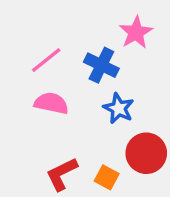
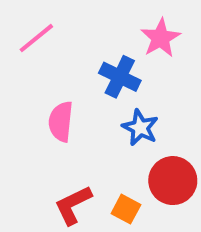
pink line: (46, 60) -> (36, 38), moved
pink semicircle: (51, 103) -> (61, 122), turned -96

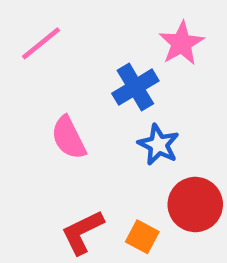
blue cross: (120, 77) -> (135, 87), turned 33
pink semicircle: (61, 122) -> (69, 138), turned -33

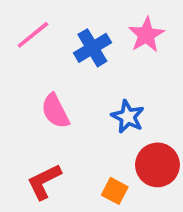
blue cross: (135, 87) -> (92, 48), moved
red L-shape: (82, 232) -> (44, 182), moved

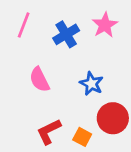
pink line: (33, 35) -> (24, 25), turned -30
red L-shape: (44, 182) -> (49, 132), moved

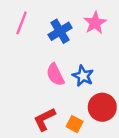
pink semicircle: (40, 80) -> (55, 75), moved

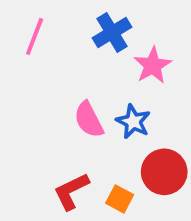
pink star: (95, 23) -> (153, 65), moved
blue cross: (60, 31) -> (112, 33), moved

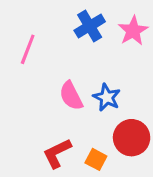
pink line: (35, 36) -> (28, 49), moved
pink star: (153, 65) -> (133, 31), moved

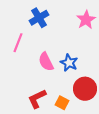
blue cross: (90, 26) -> (39, 18), moved
pink line: (28, 49) -> (18, 43), moved

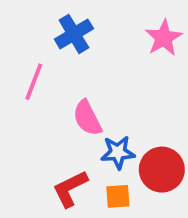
blue star: (69, 63) -> (118, 152), moved, turned -30
orange square: (62, 103) -> (118, 196), turned -32

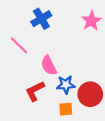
pink line: (34, 82) -> (19, 45), turned -66
red L-shape: (70, 189) -> (35, 91), moved

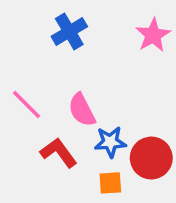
pink line: (19, 45) -> (27, 105), moved
red L-shape: (35, 91) -> (59, 153), turned 80

